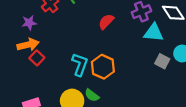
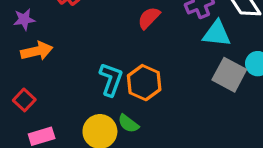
purple star: (29, 23) -> (24, 19), moved
red square: (37, 58) -> (24, 100), moved
gray square: (162, 61) -> (229, 75), size x1.5

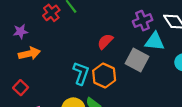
red semicircle: (149, 18) -> (105, 41), moved
gray square: (229, 75) -> (137, 60), moved

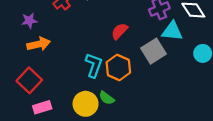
gray square: (137, 60) -> (153, 51), turned 30
red square: (21, 88) -> (29, 80), size x1.5

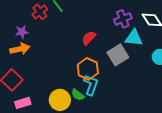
purple star: (29, 21) -> (22, 32), moved
cyan L-shape: (94, 65) -> (91, 85), moved

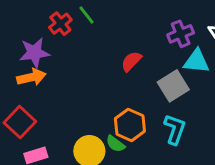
purple star: (22, 32) -> (34, 53), size x1.5
orange hexagon: (88, 69) -> (130, 125), moved
cyan L-shape: (91, 85) -> (175, 129), moved

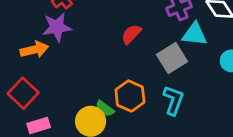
purple star: (34, 53) -> (57, 27), moved
green semicircle: (115, 144) -> (105, 109), moved

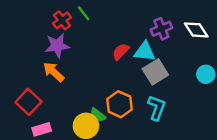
cyan triangle: (195, 34) -> (145, 52), moved
orange arrow: (34, 50) -> (54, 72), moved, turned -125

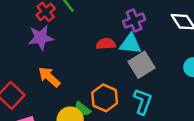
purple cross: (161, 29) -> (134, 20), moved
red semicircle: (121, 52) -> (106, 44), turned 42
orange arrow: (54, 72) -> (49, 77), moved

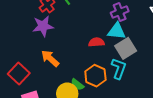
red semicircle: (106, 44) -> (96, 42), moved
cyan L-shape: (143, 102) -> (119, 68), moved

